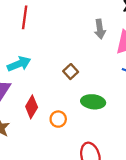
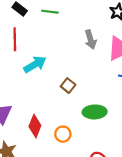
cyan arrow: (19, 64) -> (35, 64), moved

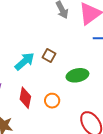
cyan arrow: (35, 64) -> (25, 61), moved

